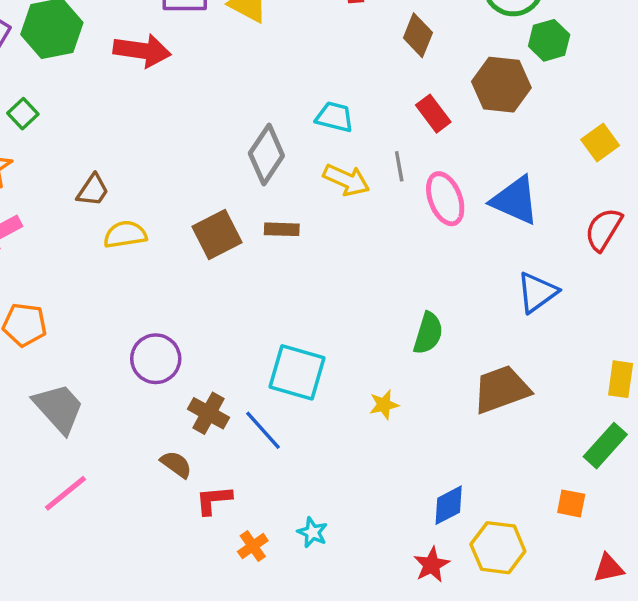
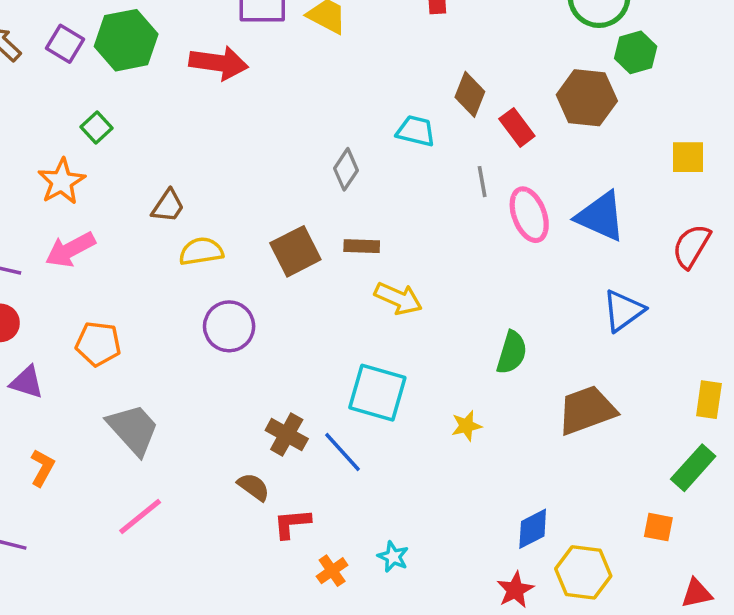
brown diamond: (418, 35) -> (470, 94), moved
yellow square: (600, 143) -> (688, 157), turned 36
gray diamond: (266, 154) -> (346, 169), size x0.7
yellow arrow: (346, 180) -> (398, 298), moved
purple circle: (156, 359) -> (229, 326), moved

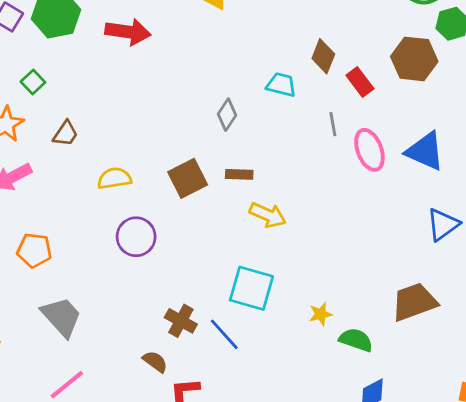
brown trapezoid: (168, 206) -> (66, 134), moved
green semicircle: (512, 353) -> (356, 340), moved, turned -88

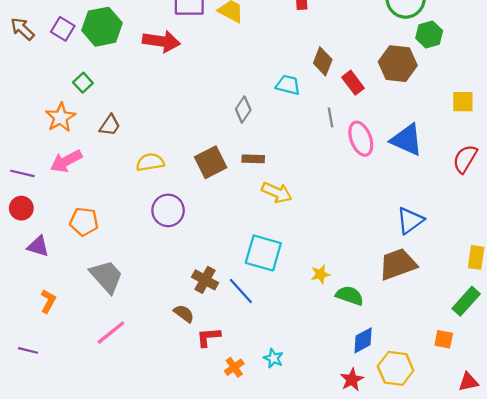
blue triangle: (443, 225) -> (410, 220), moved

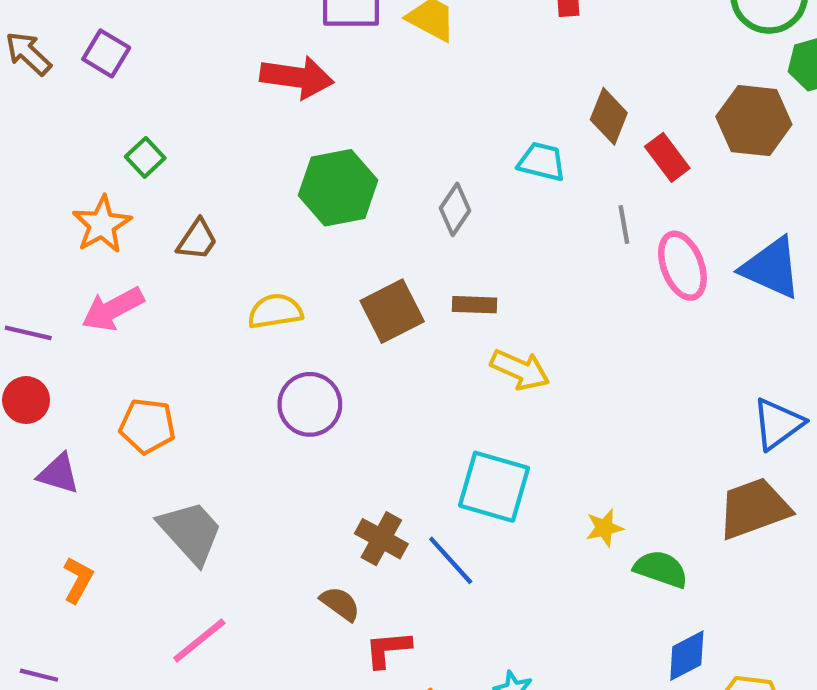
green hexagon: (102, 27) -> (338, 188), moved

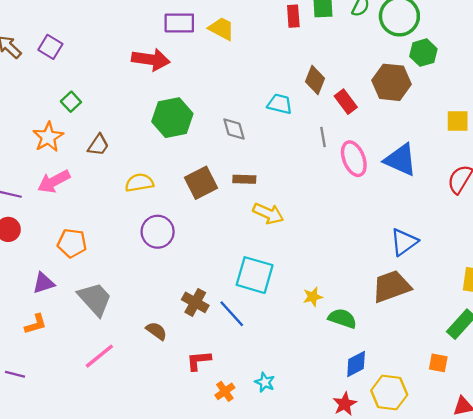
gray diamond: (455, 209) -> (234, 129), turned -50
purple triangle: (59, 474) -> (44, 283), moved, turned -35
orange L-shape: (78, 580) -> (36, 324), turned 45
brown semicircle: (340, 604) -> (156, 331), moved

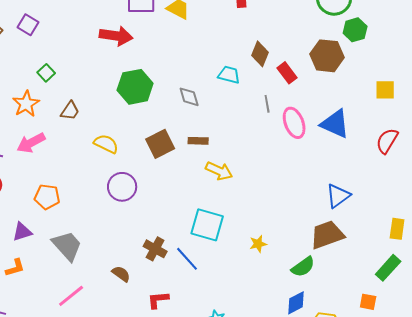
yellow semicircle: (139, 183) -> (106, 144), turned 35
green semicircle: (342, 318) -> (303, 267), moved, turned 125

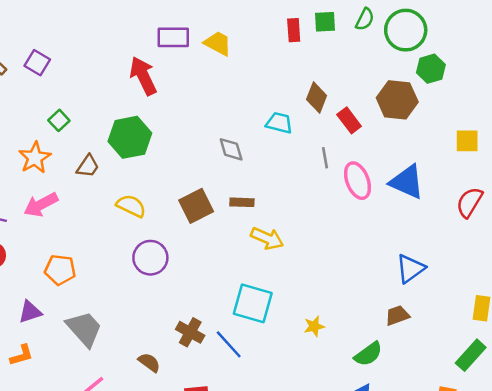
red arrow: (116, 36) -> (143, 76), turned -124
green hexagon: (135, 87) -> (130, 137), moved
brown trapezoid: (327, 235) -> (397, 315), size x0.6

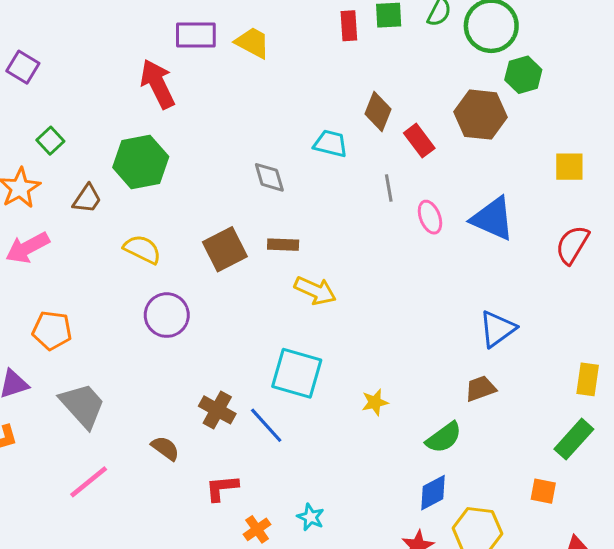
pink ellipse: (357, 181) -> (430, 217), size x0.7

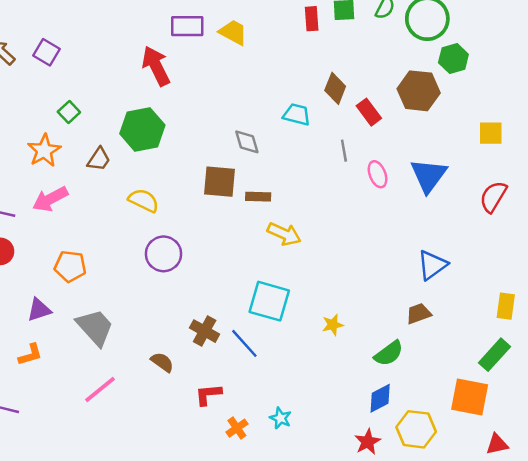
blue triangle: (493, 219) -> (429, 175), turned 42
brown square: (225, 249) -> (220, 182), moved, turned 32
orange square: (543, 491) -> (470, 397), size x1.8

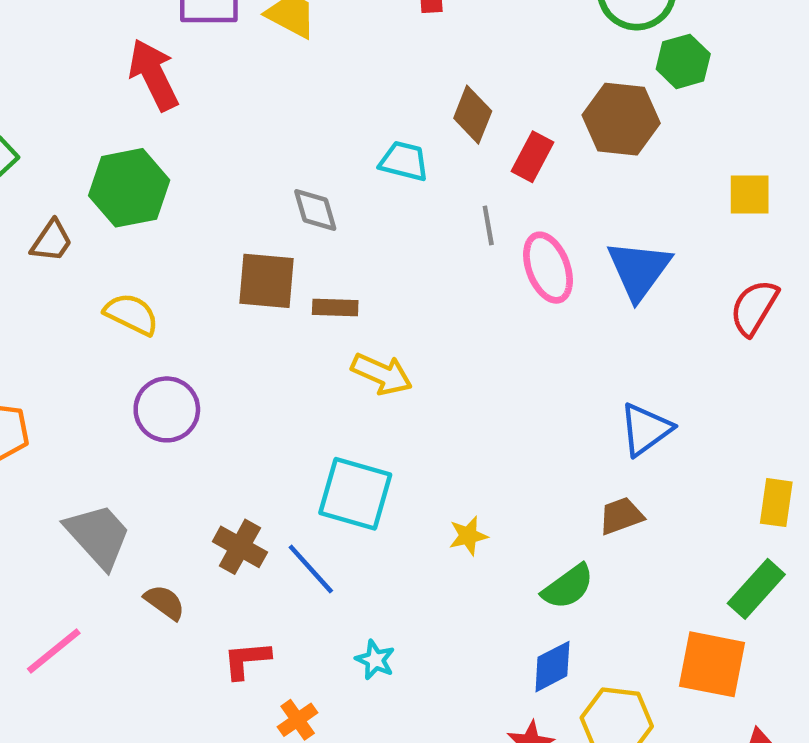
red rectangle: (369, 112) -> (532, 157), turned 65
pink ellipse: (378, 174) -> (548, 268), size x1.4
gray trapezoid: (95, 327) -> (98, 536), moved
cyan star: (280, 418) -> (375, 660), moved

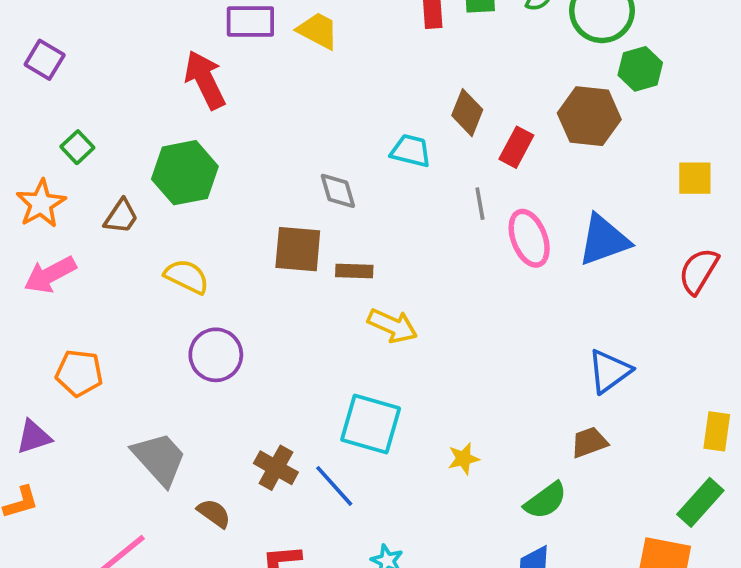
blue triangle: (639, 270) -> (604, 240), turned 34

